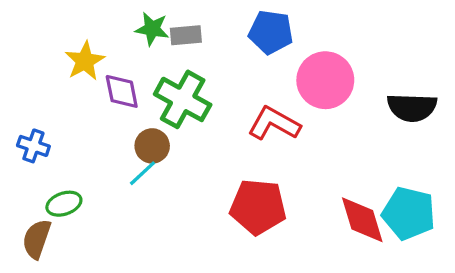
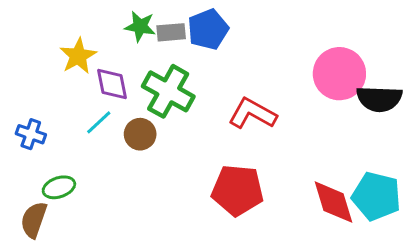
blue pentagon: (271, 32) -> (208, 29), moved, turned -30
pink circle: (325, 80) -> (339, 74), moved
cyan line: (143, 173) -> (99, 122), moved

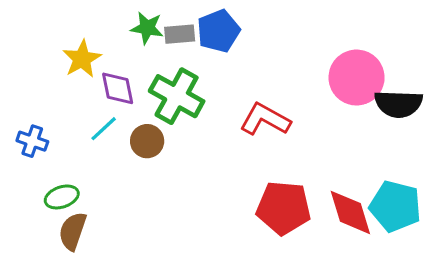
red pentagon: (238, 190) -> (284, 208), moved
brown semicircle: (34, 220) -> (73, 231), moved

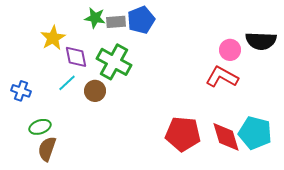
pink circle: (357, 78) -> (230, 50), size x0.6
black semicircle: (398, 104) -> (261, 41), moved
red L-shape: (265, 119) -> (222, 77), moved

